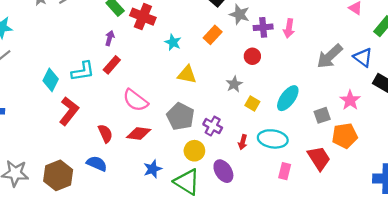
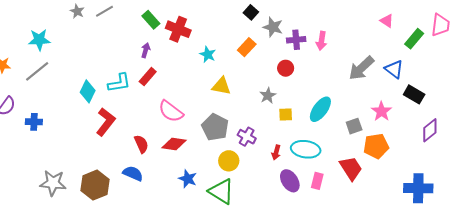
yellow square: (252, 103) -> (286, 114), turned -32
blue star: (153, 169) -> (188, 179), turned -30
purple ellipse: (223, 171) -> (290, 181), moved

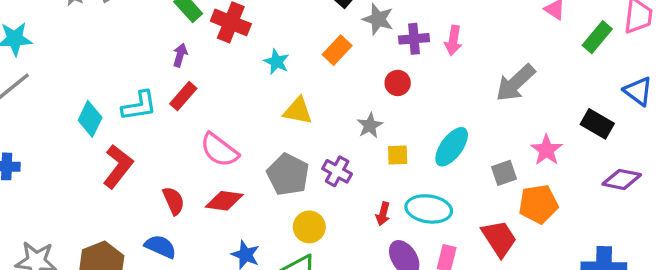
blue triangle: (394, 69) -> (638, 91), moved
purple diamond: (430, 130) -> (622, 179), turned 50
purple cross: (247, 137) -> (337, 171), moved

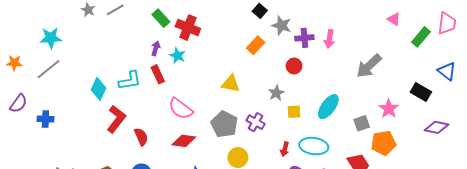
cyan star: (277, 62) -> (178, 56), moved
red rectangle: (183, 96) -> (158, 74), turned -66
red semicircle: (174, 201) -> (141, 137), moved

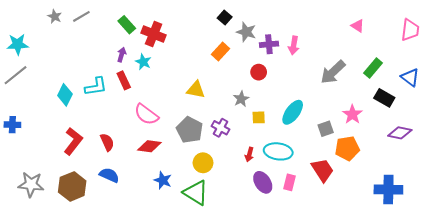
green rectangle: (421, 37) -> (373, 68), moved
red L-shape: (116, 119) -> (73, 141), moved

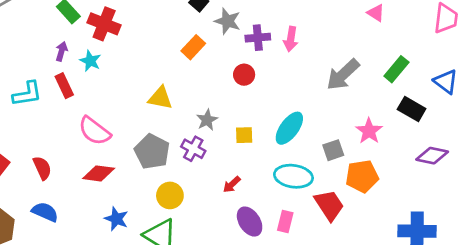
gray star: (241, 99) -> (207, 120), moved
cyan ellipse: (278, 151) -> (293, 176), moved
red arrow: (249, 155) -> (232, 184), turned 32

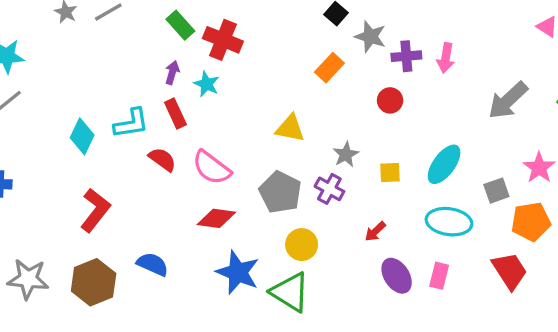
red semicircle: (42, 168) -> (162, 159), moved, turned -30
red trapezoid: (329, 205) -> (510, 271), moved
blue star: (116, 219) -> (238, 272), size x1.5

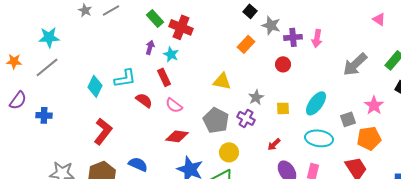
red rectangle: (175, 114) -> (164, 77), moved
pink semicircle: (212, 168) -> (174, 105), size x0.7

